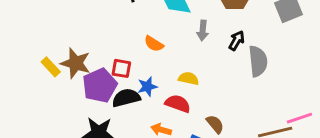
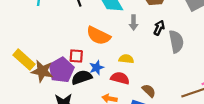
orange semicircle: (154, 44) -> (98, 36), size x1.6
brown star: (76, 63) -> (42, 71), moved
yellow rectangle: (51, 67) -> (24, 60), size x1.5

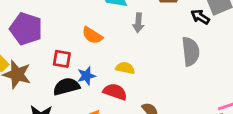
black arrow: (159, 28) -> (200, 17), moved, turned -88
orange semicircle: (98, 36) -> (92, 35), size x0.7
purple pentagon: (61, 70) -> (26, 29), moved, turned -30

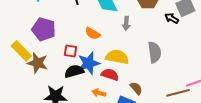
gray semicircle: (191, 52) -> (154, 52), moved
yellow semicircle: (125, 68) -> (117, 57), size x1.6
blue star: (86, 76) -> (89, 63), size x1.6

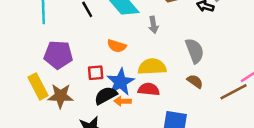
yellow rectangle: (21, 51) -> (38, 86), turned 30
brown semicircle: (136, 88) -> (195, 81), moved
orange arrow: (99, 93) -> (123, 101), moved

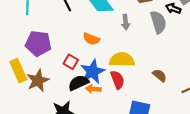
gray semicircle: (195, 51) -> (158, 22), moved
red square: (96, 73) -> (71, 62), turned 32
red semicircle: (149, 89) -> (117, 80), turned 60
brown star: (61, 96) -> (38, 81), turned -30

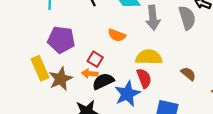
gray arrow: (126, 22) -> (153, 18), size x1.5
blue star: (93, 72) -> (127, 94), moved
orange arrow: (93, 89) -> (90, 73), moved

